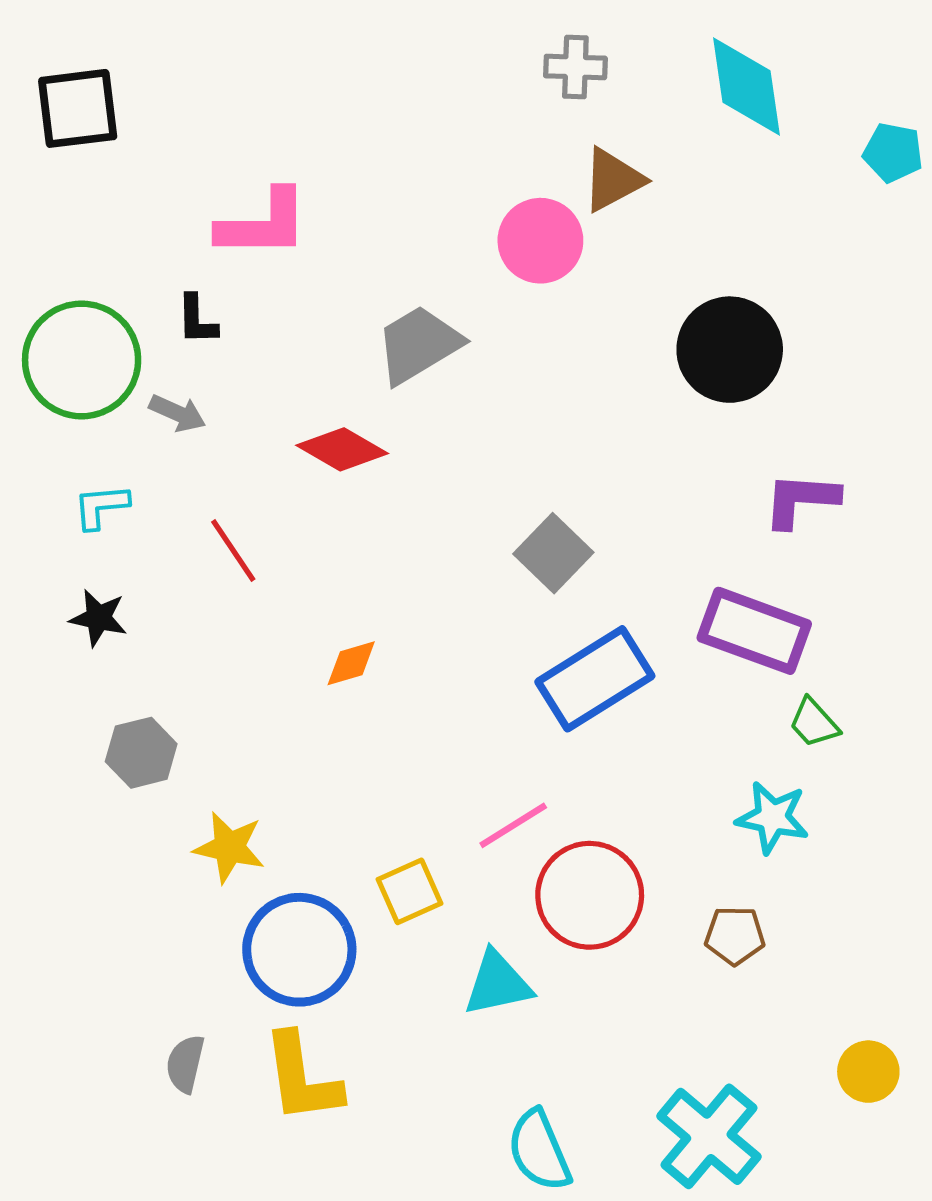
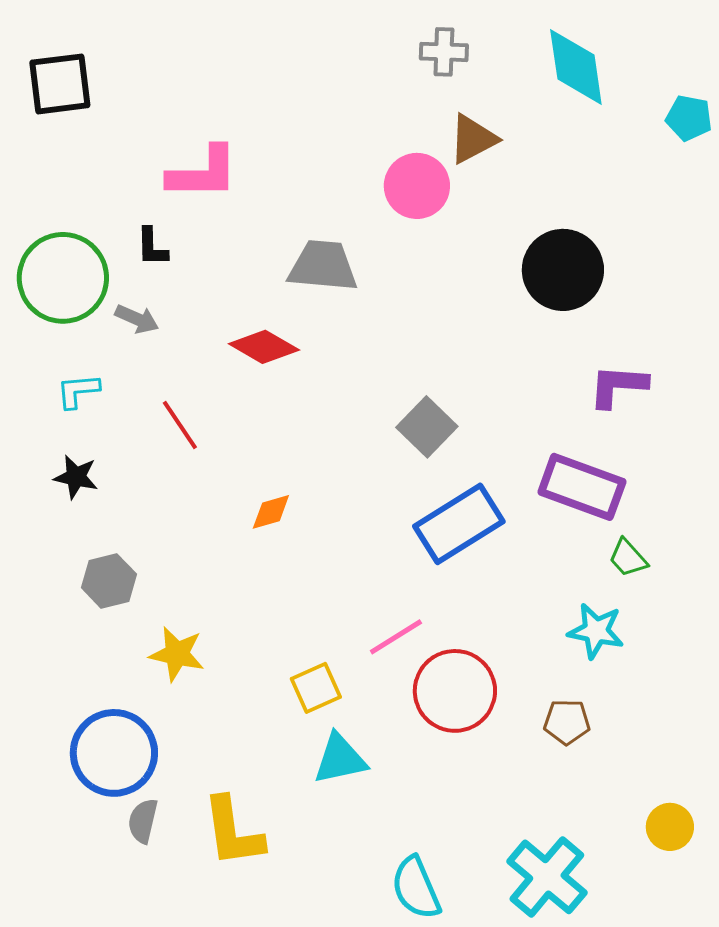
gray trapezoid: (419, 344) -> (323, 266), turned 36
blue circle: (299, 950) -> (114, 753), moved
cyan triangle: (498, 983) -> (340, 759), moved

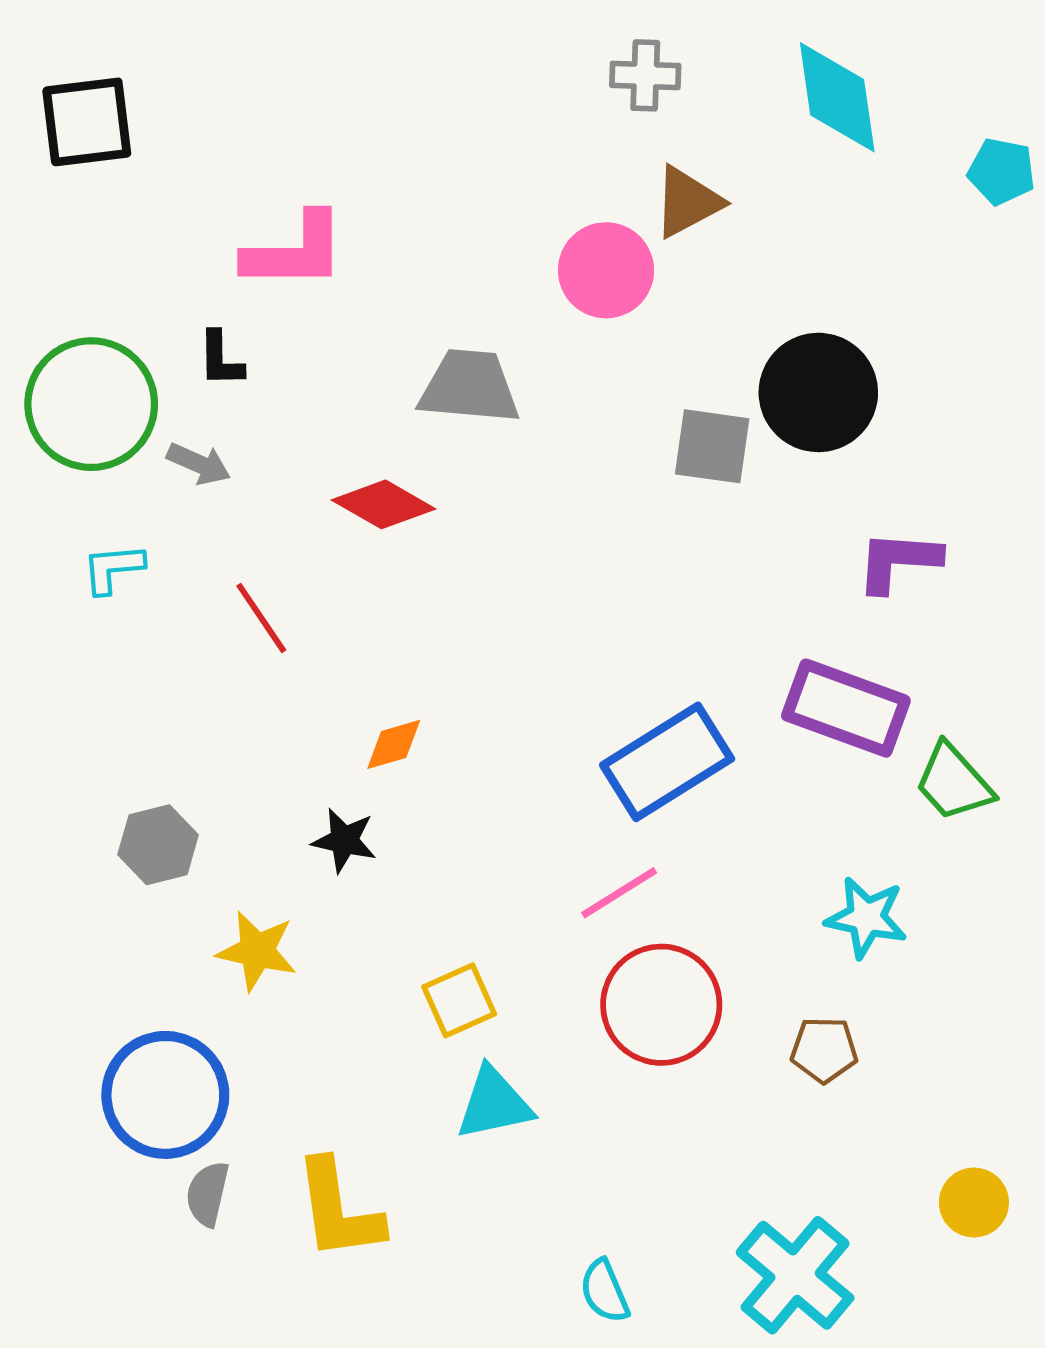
gray square: (427, 427) -> (712, 446), moved, turned -36
black star: (76, 477) -> (344, 840), moved
green trapezoid: (628, 558) -> (954, 782), moved, size x1.4
pink line: (396, 637) -> (619, 893), moved
cyan semicircle: (416, 888) -> (605, 1291), size x0.7

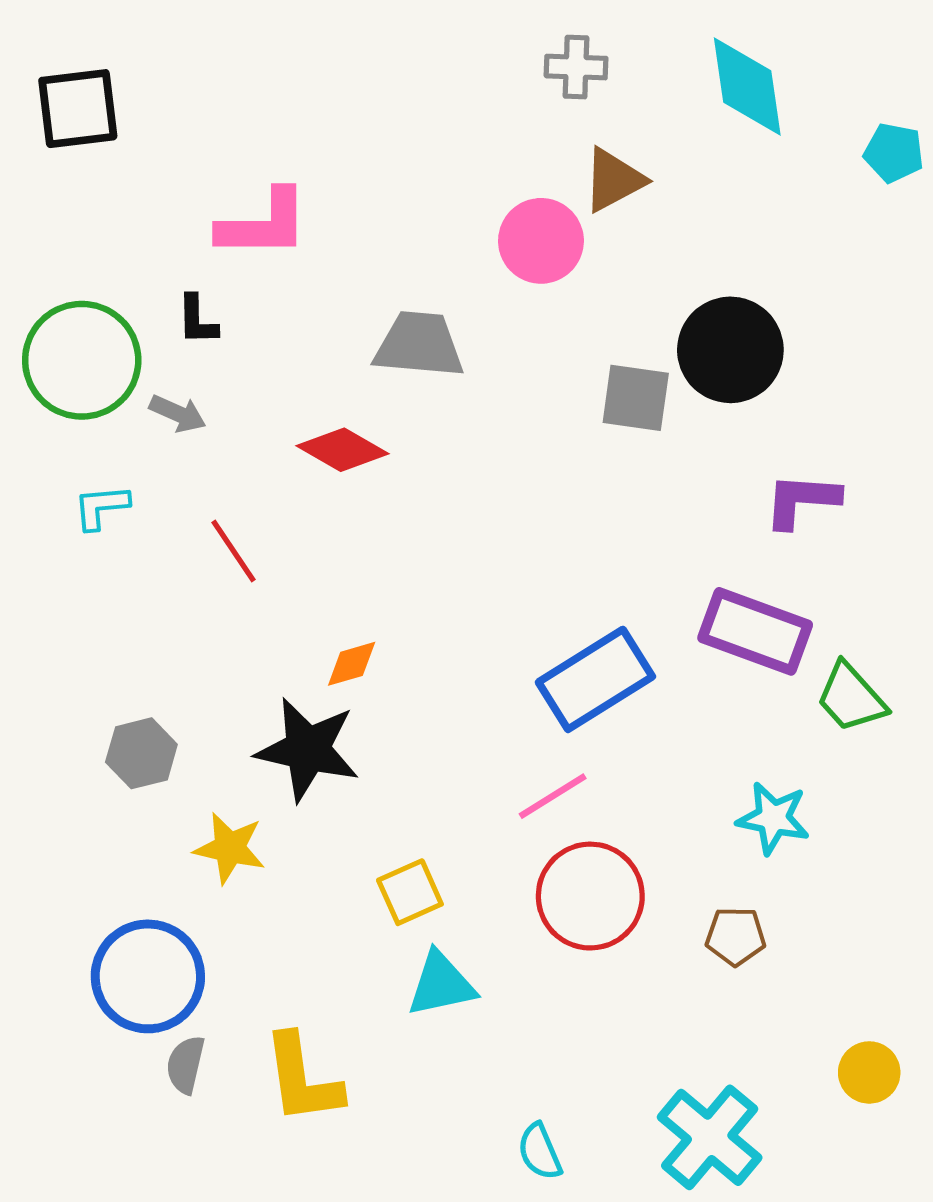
black star: (344, 840) -> (307, 749), size x1.8

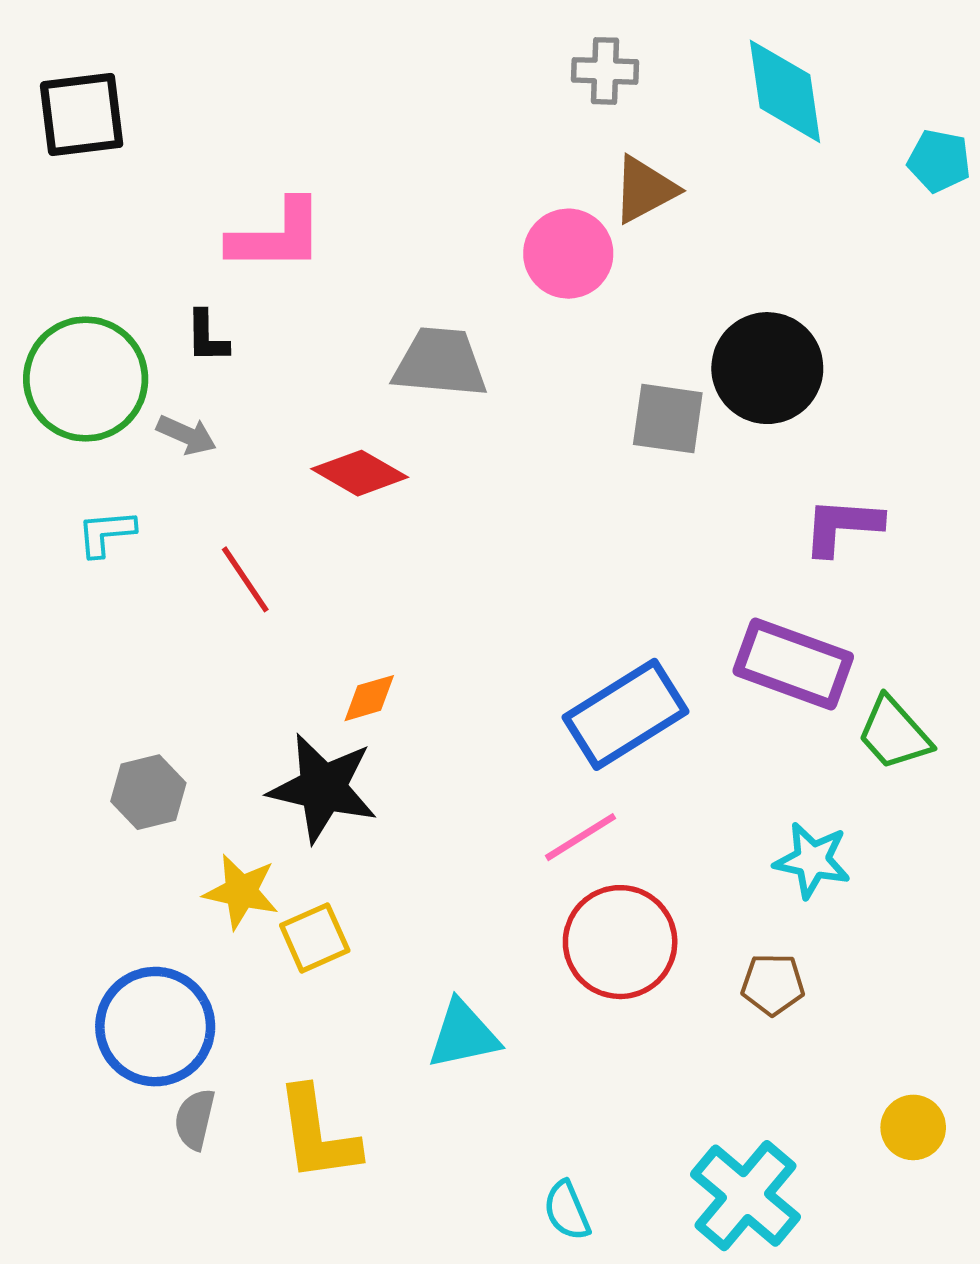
yellow square: (410, 892) -> (315, 938), moved

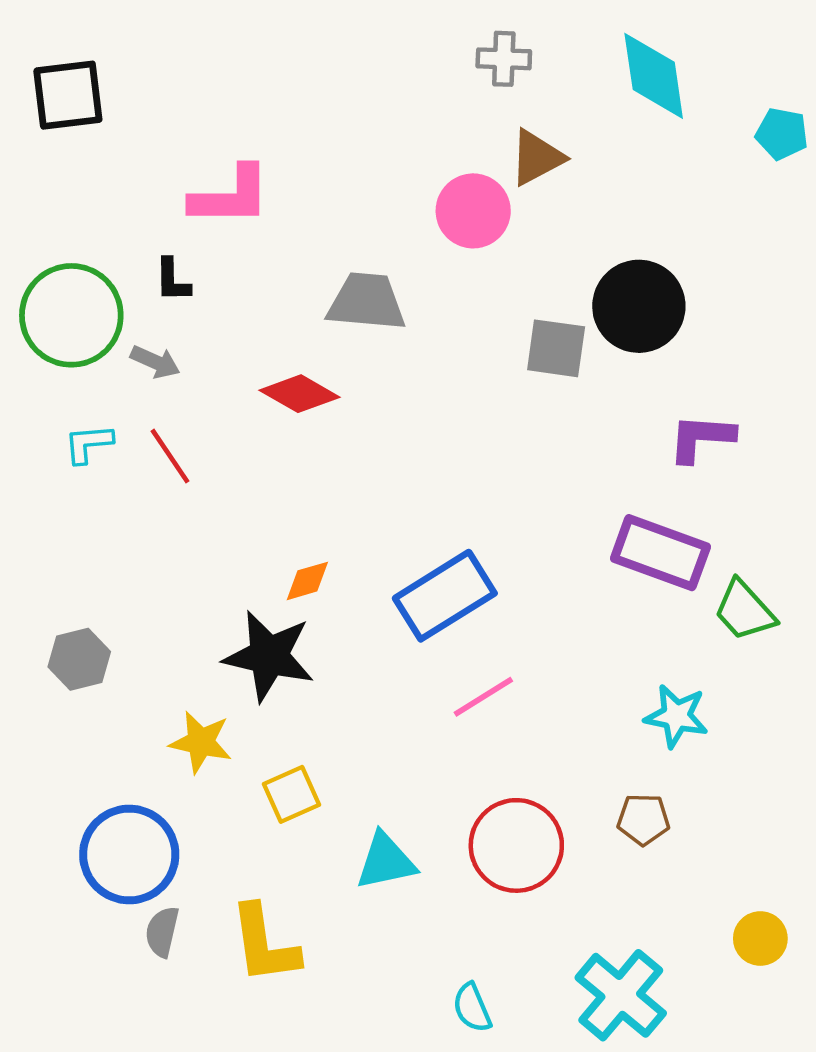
red line: (245, 579) -> (170, 456), moved
blue rectangle: (626, 714) -> (445, 596), moved
gray hexagon: (148, 792) -> (79, 659), moved
yellow square: (315, 938) -> (292, 794), moved
red circle: (620, 942) -> (516, 845), moved

